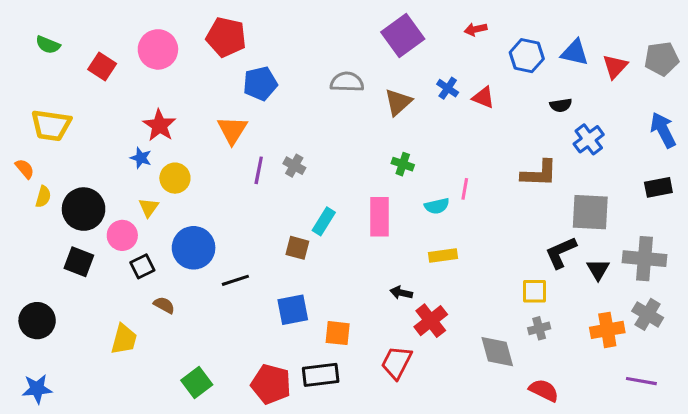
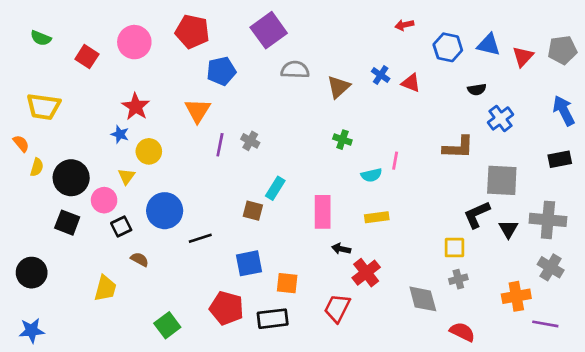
purple square: (403, 35) -> (269, 30), moved
pink rectangle: (380, 217) -> (323, 212), moved
orange cross: (607, 330) -> (516, 296), moved
red pentagon: (271, 384) -> (227, 308), moved

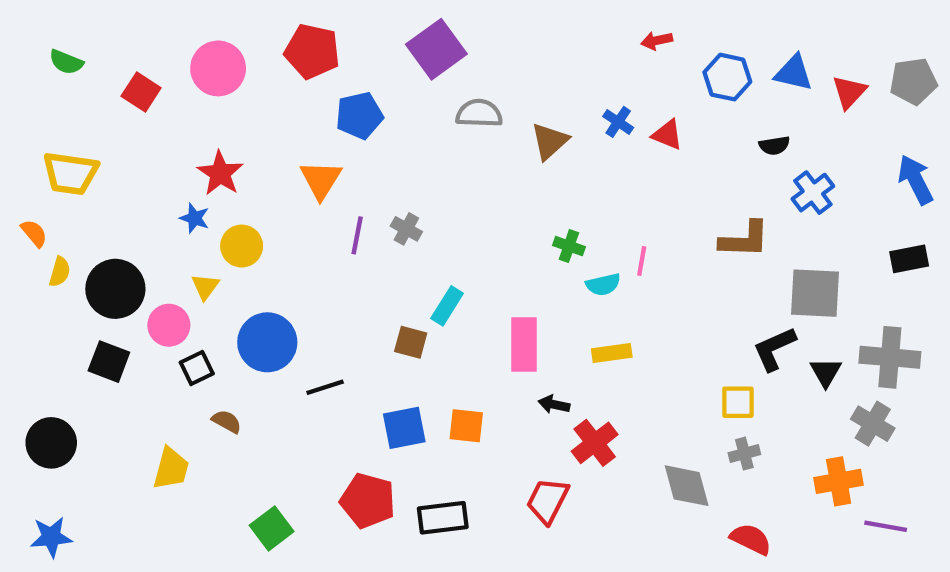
green cross: (342, 140) -> (569, 246), moved
gray cross: (551, 267) -> (873, 424), moved
orange square: (287, 283) -> (466, 426), moved

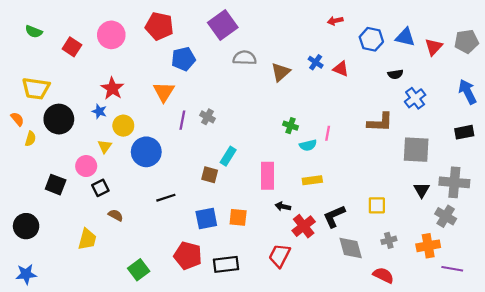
black circle: (115, 289) -> (59, 119), moved
blue circle: (267, 342) -> (146, 152), moved
black L-shape: (774, 349) -> (334, 216), moved
gray cross: (744, 454) -> (389, 240), moved

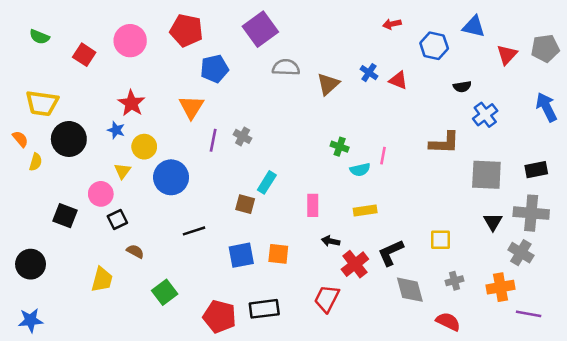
blue triangle: (405, 37) -> (474, 27), moved
black rectangle: (464, 132) -> (536, 170), moved
pink rectangle: (268, 176) -> (313, 205), size x0.7
red pentagon: (188, 256) -> (220, 316), moved
green square: (139, 270) -> (165, 292), moved

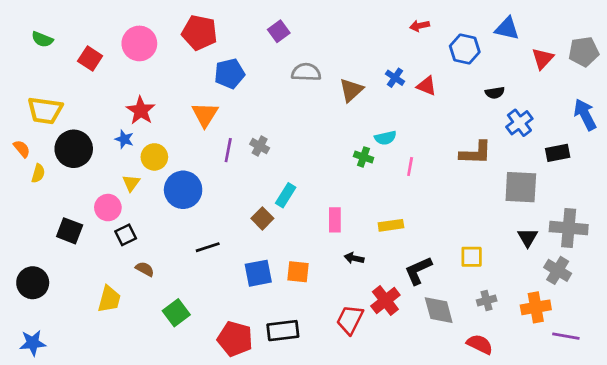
purple square: (260, 29) -> (279, 31), size x0.6
cyan semicircle: (360, 170) -> (385, 138), moved
black rectangle: (536, 170) -> (558, 153), moved
brown square: (245, 204) -> (262, 218), turned 30
red cross: (355, 264) -> (385, 301), moved

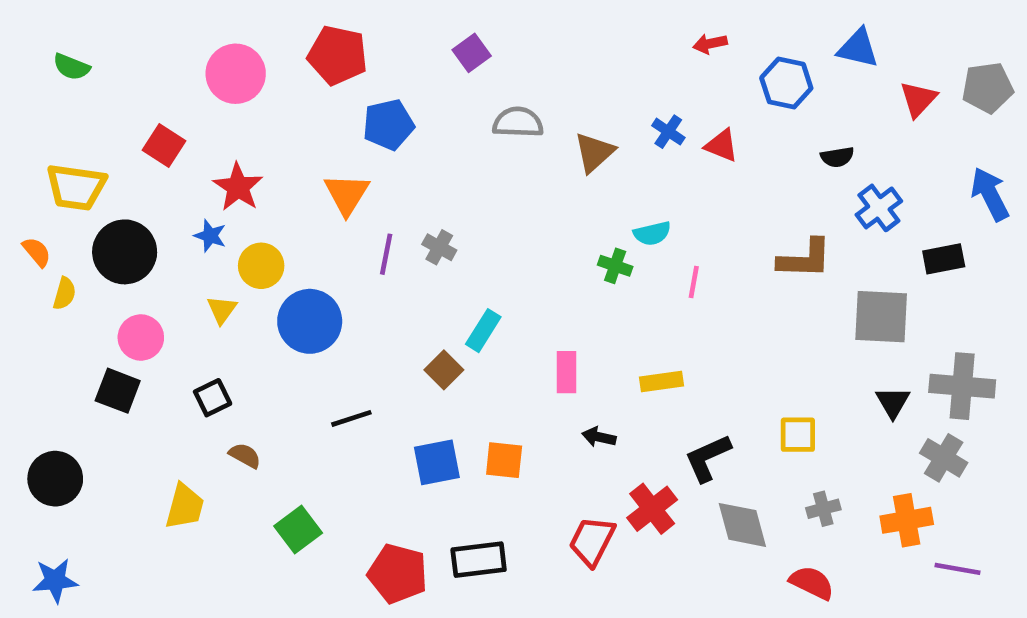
red square: (90, 59) -> (164, 145), moved
pink circle: (108, 208) -> (141, 338), moved

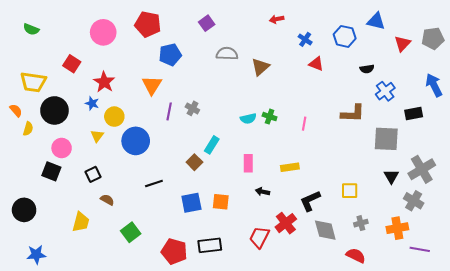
red arrow: (710, 44) -> (277, 19), moved
blue cross: (668, 132) -> (305, 39), moved
cyan semicircle: (652, 233) -> (248, 119), moved
gray cross: (962, 386) -> (422, 169), turned -36
blue star: (55, 580) -> (36, 255), moved

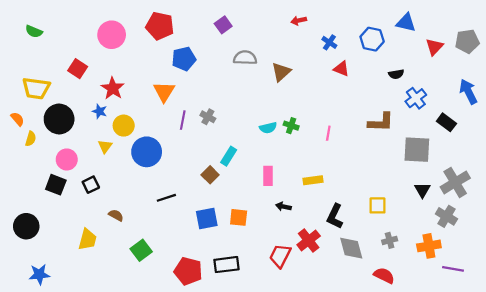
black rectangle: (414, 114) -> (446, 122), turned 48
black square: (93, 174) -> (91, 185), moved
black L-shape: (310, 201) -> (335, 216), turned -40

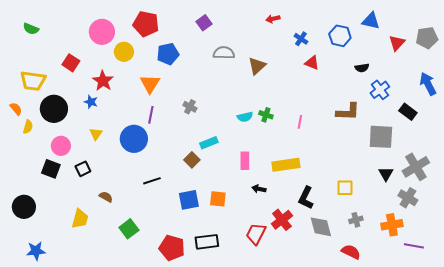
purple line: (183, 120) -> (151, 115), moved
yellow circle: (124, 126) -> (124, 52), moved
cyan rectangle: (229, 156) -> (209, 143), turned 36
yellow rectangle: (313, 180) -> (286, 165), size x1.5

